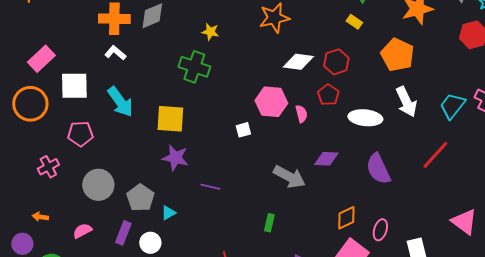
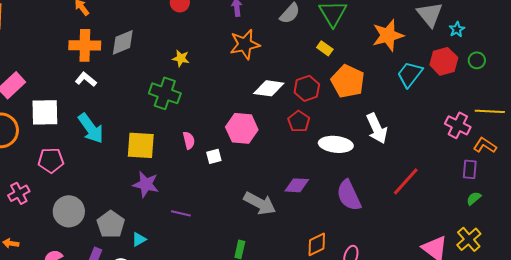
orange pentagon: (397, 55) -> (348, 81), moved
cyan trapezoid: (452, 106) -> (410, 74), moved
pink semicircle: (301, 114) -> (189, 140), moved

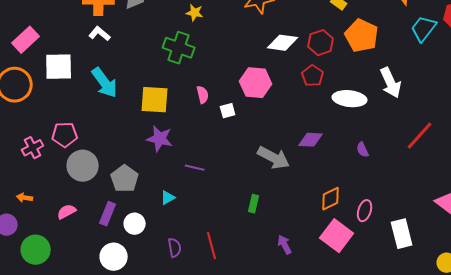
pink pentagon: (51, 160) -> (65, 135), moved
purple semicircle: (349, 195) -> (363, 150), size x0.5
cyan triangle: (139, 239) -> (168, 198), moved

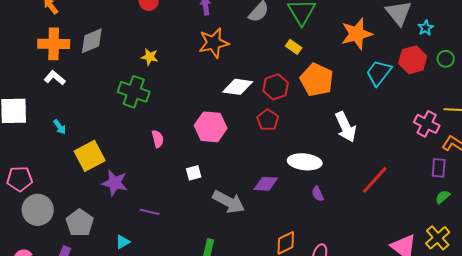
cyan arrow: (105, 83) -> (60, 127), size x0.5
white ellipse: (350, 99) -> (305, 162), moved
yellow square: (155, 100) -> (90, 156), moved, turned -32
white square: (228, 111) -> (194, 173), moved

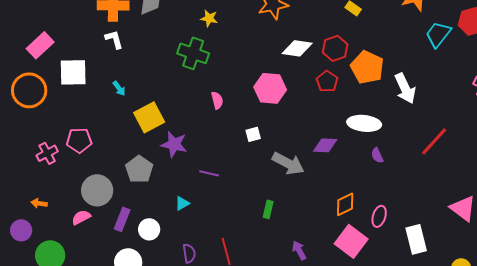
white L-shape: (55, 78) -> (114, 39), turned 35
orange pentagon: (317, 80) -> (367, 67), moved
gray circle: (38, 210) -> (97, 190), moved
gray pentagon: (80, 223) -> (139, 169), moved

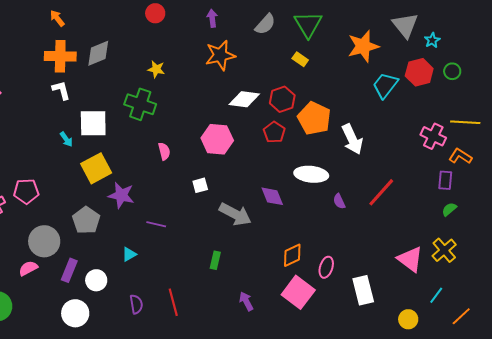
white square: (73, 72) -> (93, 123), moved
purple diamond: (325, 145) -> (272, 196), turned 65
purple semicircle: (377, 155) -> (339, 201), moved

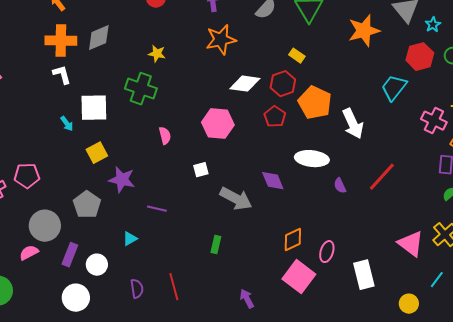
yellow rectangle: (300, 59) -> (297, 56), moved
cyan trapezoid: (385, 85) -> (394, 88), moved
yellow square: (96, 168) -> (97, 153), size x0.7
purple arrow: (246, 301) -> (247, 299), moved

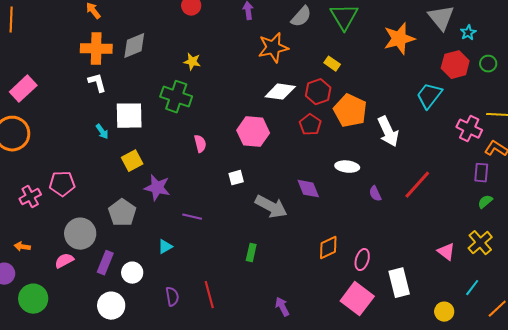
orange star: (221, 40) -> (273, 48), moved
white ellipse: (312, 159) -> (347, 167), size x0.7
pink triangle: (411, 244) -> (446, 252), size x0.7
pink square: (299, 277) -> (357, 299), moved

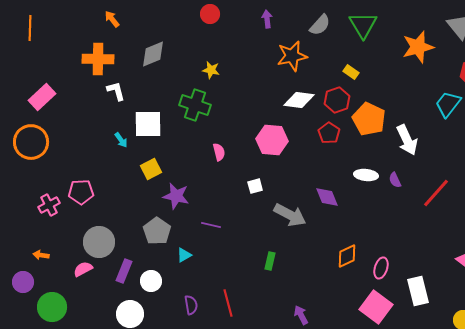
orange cross: (96, 49) -> (98, 59), moved
purple semicircle: (375, 194) -> (395, 180), moved
gray pentagon: (122, 213) -> (157, 231), moved

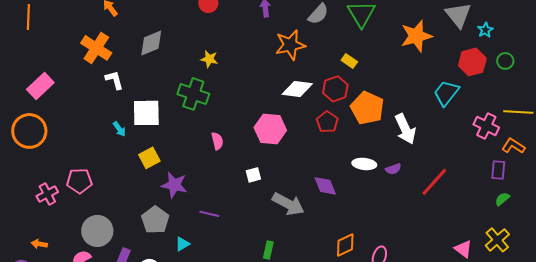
orange cross: (98, 59) -> (96, 48), turned 32
purple semicircle: (395, 180) -> (393, 169), turned -84

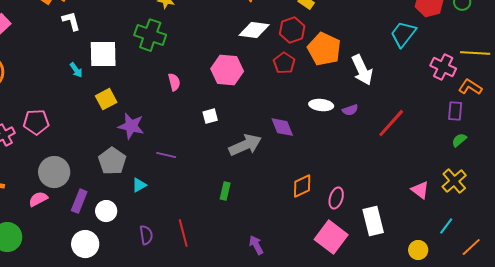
gray arrow: (288, 204) -> (245, 145), turned -52

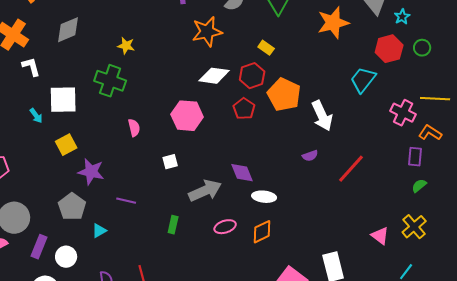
white ellipse: (321, 105) -> (264, 197), moved
green rectangle: (225, 191) -> (173, 225), moved
pink ellipse: (336, 198) -> (225, 227), moved, turned 55

